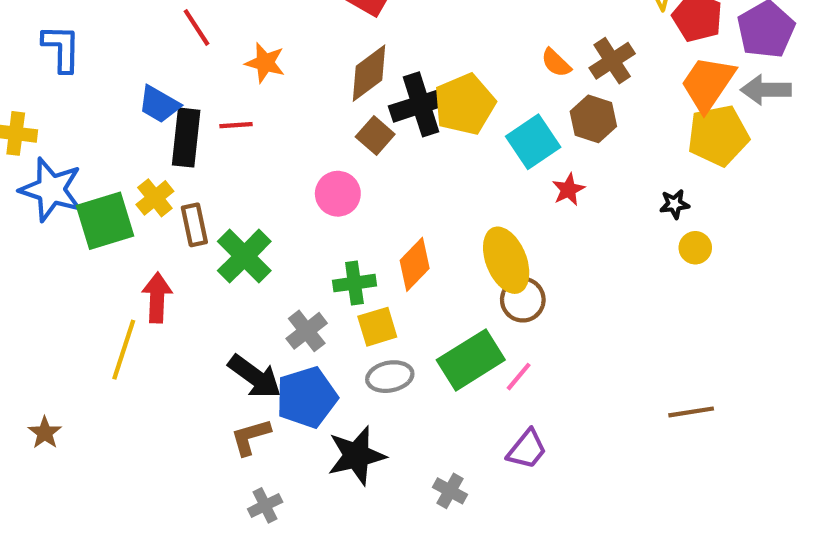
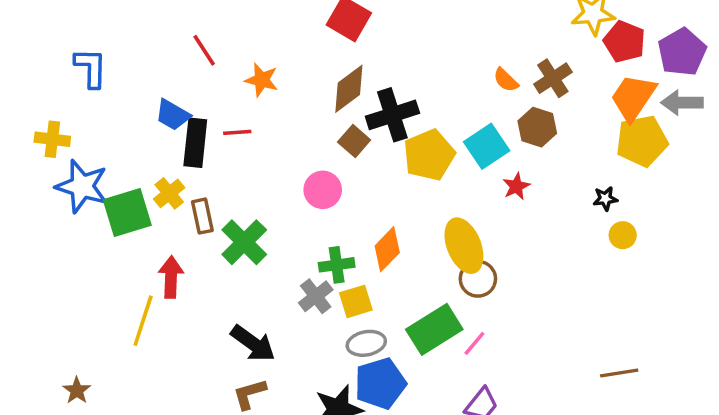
yellow pentagon: (465, 104) -> (429, 155), moved
gray cross: (307, 331) -> (316, 296), moved
blue pentagon: (307, 397) -> (380, 383), moved

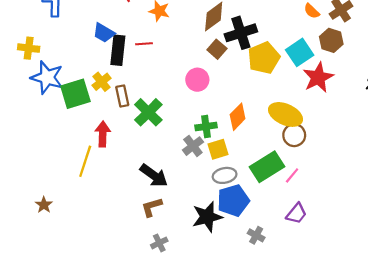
red star: (516, 186) -> (318, 77), size x1.8
yellow ellipse: (464, 246) -> (286, 114), turned -44

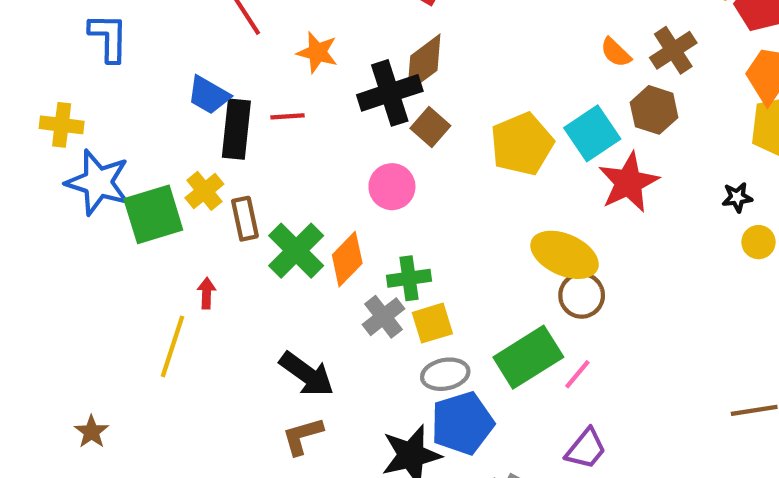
black cross: (241, 33) -> (390, 93), moved
orange diamond: (238, 117) -> (347, 259), moved
red arrow: (103, 134) -> (207, 293), size x0.6

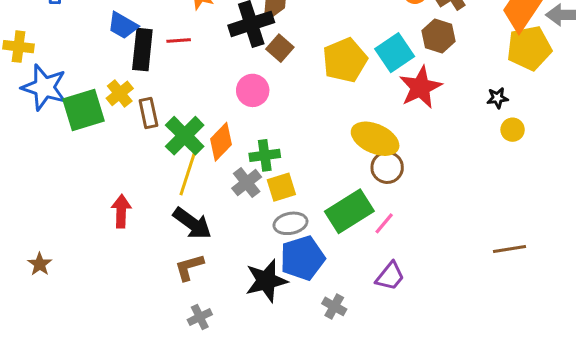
red arrow: (207, 293) -> (121, 211), moved, size x1.5
yellow line: (172, 346) -> (188, 173), moved

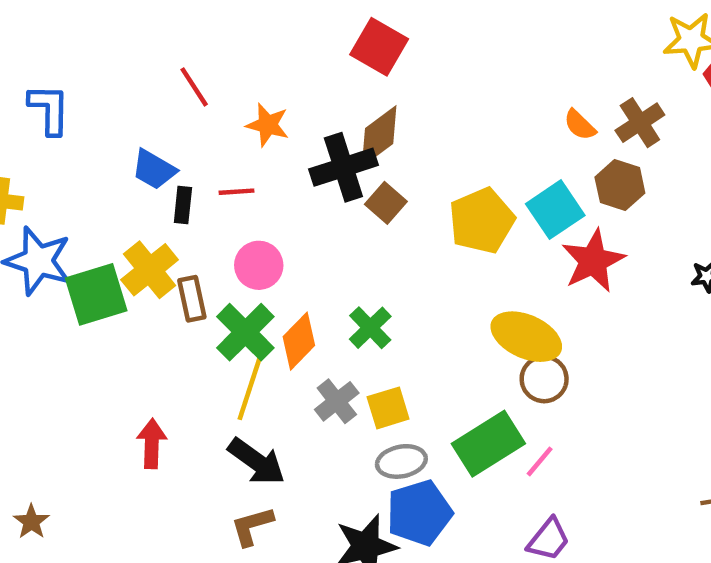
black rectangle: (142, 50) -> (183, 205), size x0.6
pink circle: (253, 90) -> (259, 265), moved
yellow cross: (120, 93) -> (150, 270), size x1.4
green cross: (265, 155) -> (370, 328), moved, turned -36

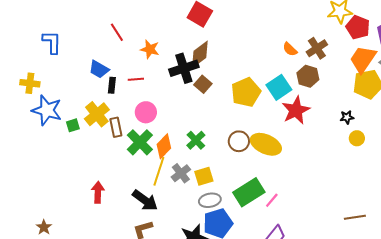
green square: (96, 294) -> (73, 125), size x0.5
brown circle: (544, 379) -> (239, 141), moved
yellow line: (250, 388) -> (159, 171), moved

